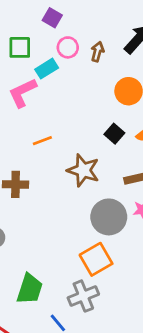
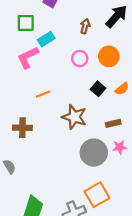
pink circle: (68, 47) -> (80, 59), moved
orange square: (96, 259) -> (97, 195), moved

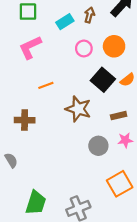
cyan rectangle: (46, 39) -> (65, 22), moved
black square: (98, 89) -> (103, 80), size x1.5
gray circle: (94, 153) -> (98, 146), size x0.7
orange square: (97, 195) -> (120, 184), moved

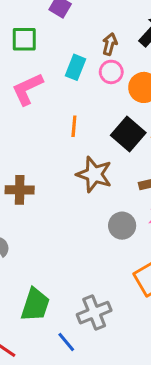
cyan rectangle: (65, 22) -> (76, 67), moved, turned -36
pink circle: (84, 48) -> (111, 72), moved
orange line: (46, 85) -> (74, 126), moved, turned -64

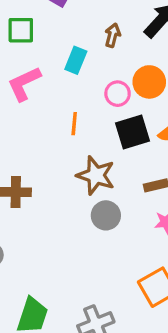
pink circle: (111, 72) -> (118, 94), moved
black square: (128, 134) -> (133, 132), turned 32
gray circle: (122, 226) -> (106, 215), moved

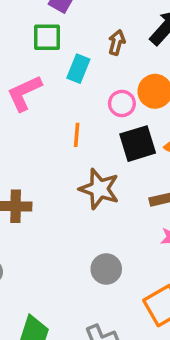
green square: (21, 30) -> (47, 37), moved
gray circle: (106, 215) -> (106, 269), moved

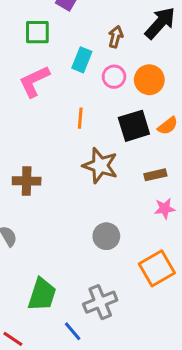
green square: (47, 37) -> (37, 32), moved
pink circle: (122, 103) -> (114, 77), moved

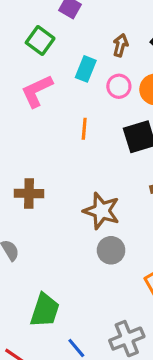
green square: (37, 32) -> (40, 41), turned 36
brown star: (100, 166) -> (102, 211), moved
gray cross: (100, 302) -> (127, 339), moved

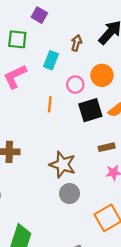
green square: (40, 41) -> (17, 39), turned -30
pink circle: (119, 86) -> (75, 85), moved

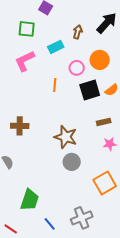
cyan rectangle: (51, 60) -> (56, 47), turned 42

